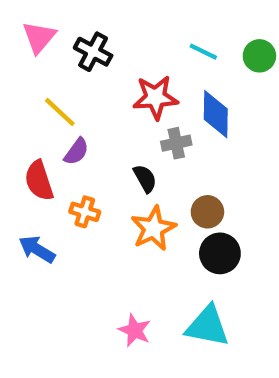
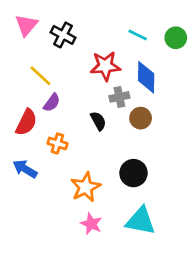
red semicircle: (39, 181) -> (26, 122), turned -136
brown circle: (207, 212) -> (141, 118), moved
orange star: (153, 228) -> (86, 187), moved
black circle: (220, 253) -> (133, 173), moved

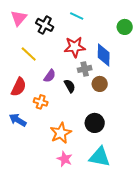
cyan line: (138, 35) -> (77, 16), moved
purple semicircle: (52, 103) -> (50, 76), moved

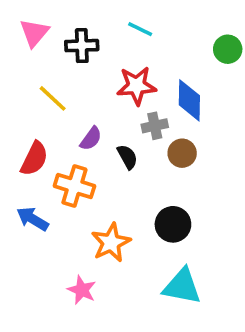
black cross: (45, 25) -> (82, 46), turned -30
orange cross: (41, 102) -> (74, 186), size x1.5
pink star: (65, 159) -> (82, 290), moved

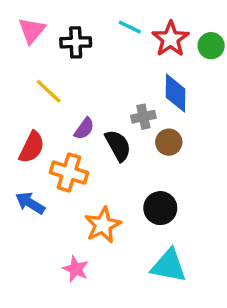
red star: (136, 86) -> (170, 39), moved, turned -30
black semicircle: (127, 157) -> (118, 145), size x1.4

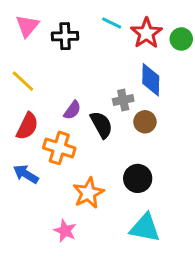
yellow line: (49, 91) -> (23, 81), moved

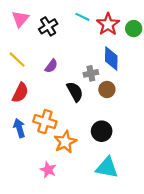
black cross: (65, 36) -> (48, 26), turned -30
purple semicircle: (72, 110) -> (51, 66), moved
orange cross: (59, 148) -> (45, 122), moved
blue arrow: (26, 174) -> (19, 128), turned 42

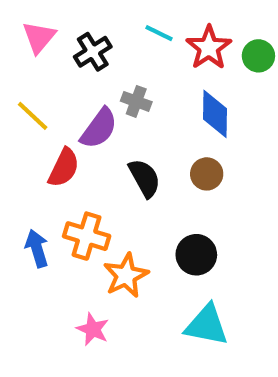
purple semicircle: (51, 66) -> (99, 128), size x1.5
gray cross: (91, 73) -> (136, 101), moved, turned 32
red semicircle: (20, 93) -> (64, 168), moved

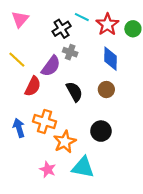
black cross: (93, 52) -> (62, 29), moved
cyan triangle: (207, 325) -> (83, 167), moved

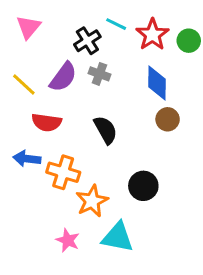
purple semicircle: (51, 66) -> (63, 77), moved
red semicircle: (33, 86) -> (47, 122), turned 72
brown circle: (106, 90) -> (168, 119), moved
blue arrow: (19, 128) -> (27, 159), moved, turned -66

